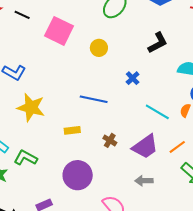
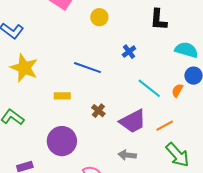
black L-shape: (158, 43) -> (159, 20), turned 115

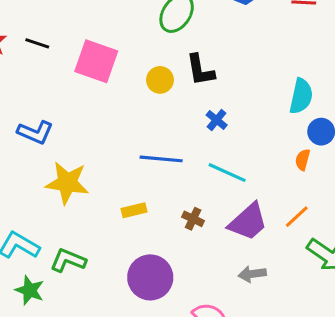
black L-shape: (159, 20) -> (200, 70), moved
cyan semicircle: (186, 50) -> (301, 96), turned 100
cyan line: (149, 88) -> (227, 173), moved

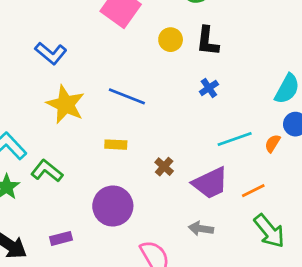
blue line: (161, 159) -> (127, 96), moved
cyan line: (227, 173) -> (235, 139), moved, turned -60

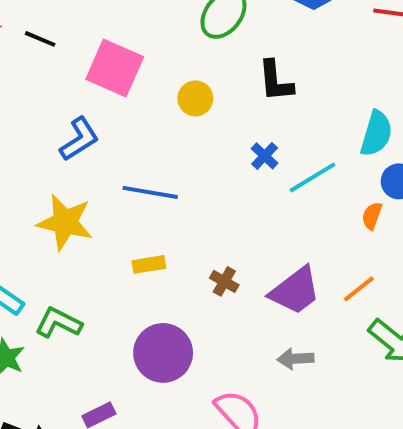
black L-shape: (207, 41) -> (276, 81), moved
blue L-shape: (51, 53) -> (79, 139), moved, turned -60
cyan line: (235, 139) -> (312, 177), moved

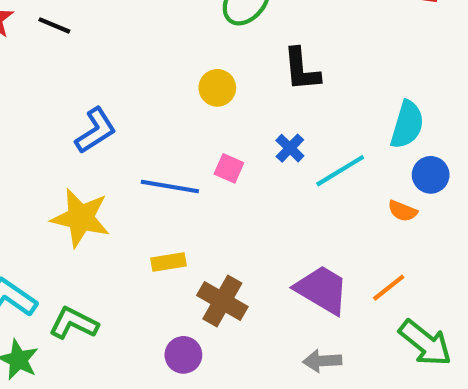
pink square: (115, 68) -> (229, 168), moved, size x0.5
orange semicircle: (372, 216) -> (403, 211), turned -88
brown cross: (224, 281) -> (222, 301), moved, size x1.6
purple trapezoid: (295, 291) -> (322, 290), turned -112
purple circle: (163, 353) -> (183, 355), size x0.6

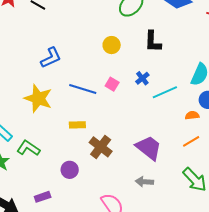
orange semicircle: (403, 211) -> (192, 115), turned 144
orange line: (389, 288) -> (191, 141), moved
purple circle: (183, 355) -> (70, 170), moved

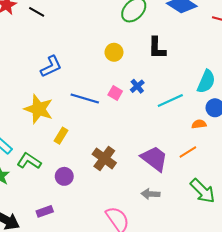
blue cross: (142, 78) -> (137, 86), moved
yellow rectangle: (77, 125) -> (61, 136), moved, turned -56
orange line: (191, 141) -> (188, 152), moved
purple circle: (70, 170) -> (64, 176), moved

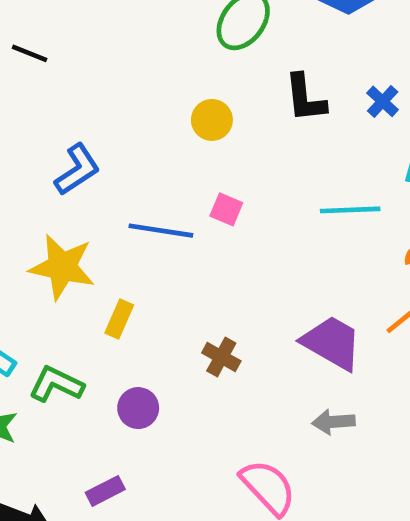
blue cross: (137, 86) -> (383, 101), moved
cyan line: (170, 101) -> (350, 210), turned 30
brown cross: (104, 158) -> (221, 357), size x0.7

